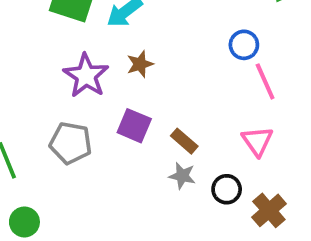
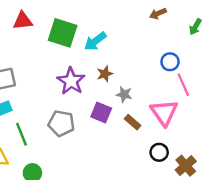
pink triangle: (257, 141) -> (164, 112), moved, size x1.4
gray star: (182, 176) -> (124, 94), moved

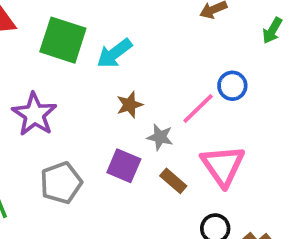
purple star: (71, 81) -> (34, 114), moved
pink line: (183, 85) -> (198, 109), moved, turned 70
gray pentagon: (61, 123) -> (61, 183), turned -30

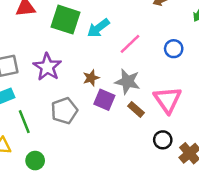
brown star: (130, 105) -> (91, 78), moved
pink line: (198, 109) -> (130, 44), moved
gray star: (160, 137) -> (128, 82), size x1.5

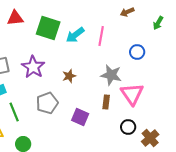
pink line: (130, 44) -> (101, 36), moved, turned -36
gray star: (128, 82) -> (111, 75), moved
purple square: (104, 100) -> (80, 117), moved
brown rectangle: (136, 109) -> (106, 102), turned 56

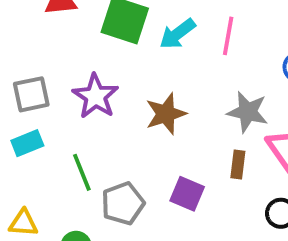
brown star: (69, 76) -> (166, 114), size x1.5
gray pentagon: (47, 103) -> (123, 204), moved
green line: (14, 112) -> (82, 172), moved

